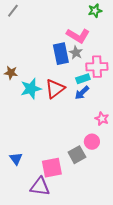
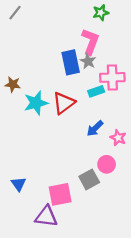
green star: (95, 11) -> (101, 13), moved
pink L-shape: (78, 36) -> (90, 42), turned -100
blue arrow: (82, 93) -> (95, 128), moved

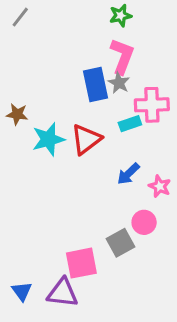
green star: (101, 13) -> (121, 16), moved
blue triangle: (19, 184) -> (22, 291), moved

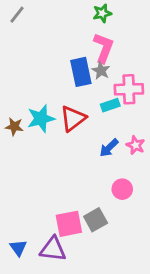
brown star: (17, 114) -> (14, 127), moved
pink star: (160, 186) -> (136, 145), moved
gray square: (121, 243) -> (96, 220), moved

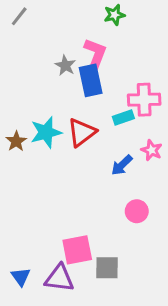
pink L-shape: (104, 48) -> (95, 55), moved
gray star: (101, 71) -> (65, 65), moved
brown star: (14, 127) -> (16, 141), turned 30
pink star: (136, 145) -> (152, 150), moved
gray square: (96, 220) -> (107, 268), moved, turned 30

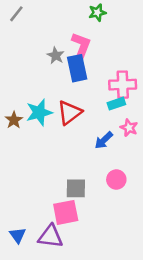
cyan rectangle: (123, 118) -> (116, 104), moved
gray square: (107, 268) -> (76, 188), moved

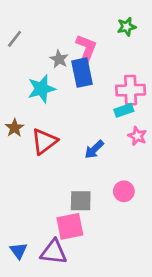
green star: (97, 13) -> (127, 27), moved
gray line: (16, 14) -> (15, 39), moved
cyan star: (39, 112) -> (42, 89), moved
red triangle: (70, 112) -> (44, 141), moved
blue arrow: (104, 140) -> (94, 149), moved

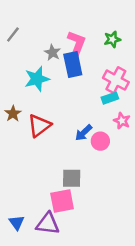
green star: (127, 27) -> (112, 39), moved
pink cross: (131, 90) -> (116, 80), turned 30
pink circle: (124, 191) -> (100, 141), moved

